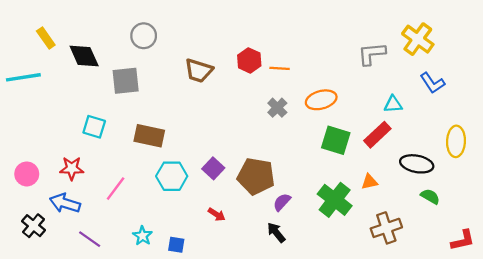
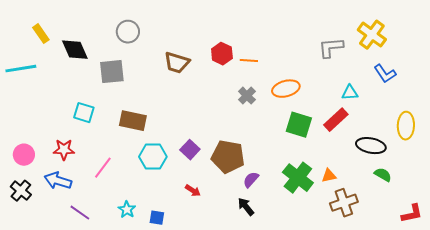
orange triangle: (369, 182) -> (329, 176), moved
black cross: (33, 226) -> (21, 191), moved

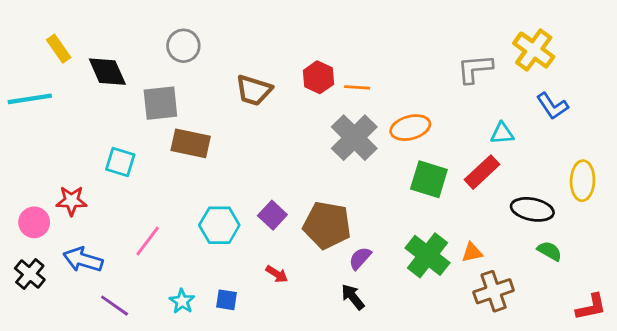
gray cross: (247, 96) -> (354, 138), size x1.8
brown rectangle: (133, 121) -> (191, 143), moved
red star: (64, 150) -> (71, 201), moved
blue square: (157, 218) -> (227, 300), moved

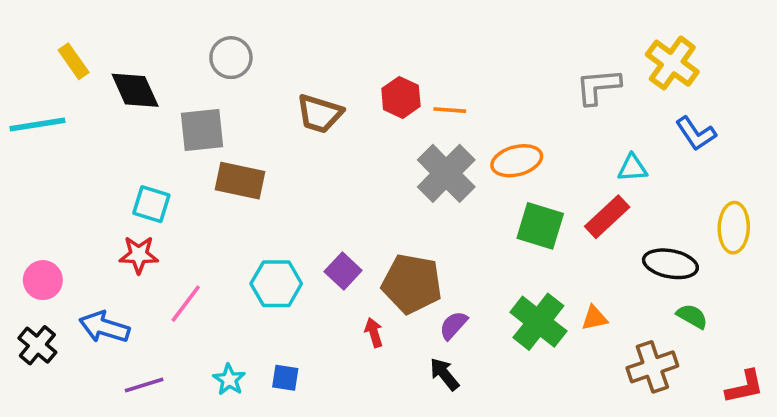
red star: (71, 201) -> (139, 255), moved
red arrow: (277, 274) -> (374, 333), moved, turned -140
brown cross: (494, 291) -> (652, 367), moved
purple line: (115, 306) -> (144, 385), turned -52

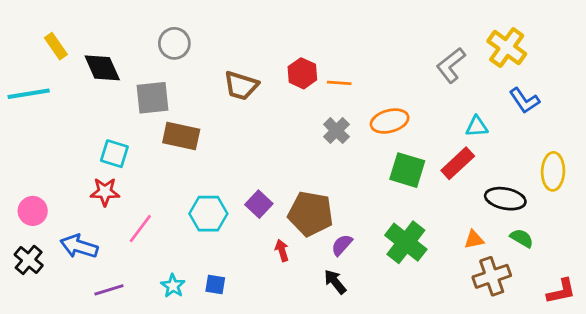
gray L-shape: (598, 87) -> (451, 65), turned -33
gray cross: (446, 173) -> (336, 131), size x0.6
orange triangle: (594, 318) -> (474, 240), moved

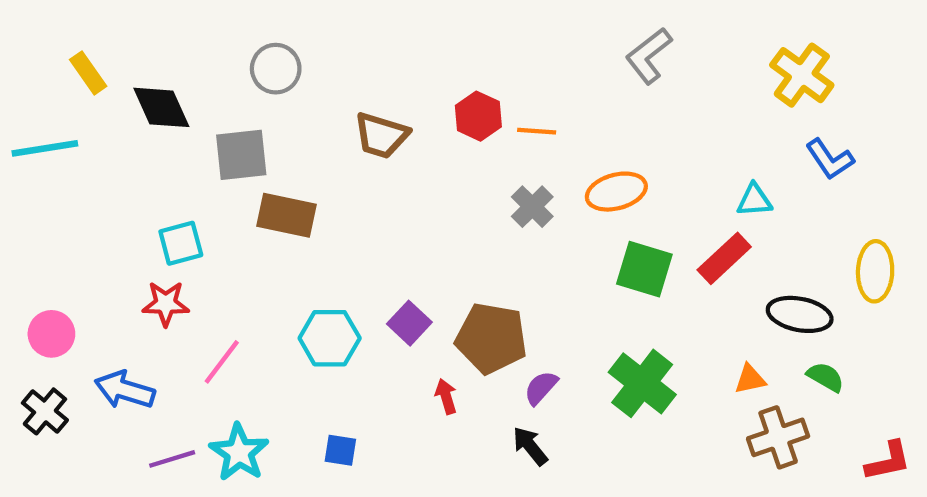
gray L-shape: (451, 65) -> (649, 56), moved
cyan square: (114, 154) -> (181, 243), turned -32
cyan star: (173, 286) -> (239, 452), moved, size x1.5

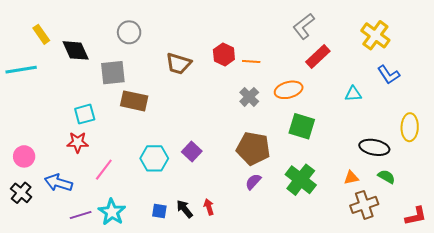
red rectangle: (724, 258) -> (318, 57), moved
brown pentagon: (491, 338) -> (253, 148), moved
red arrow: (446, 396) -> (209, 207), moved
black arrow: (530, 446) -> (185, 209), moved

